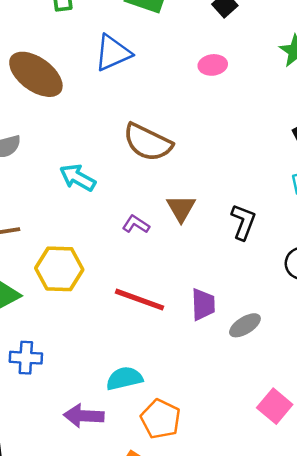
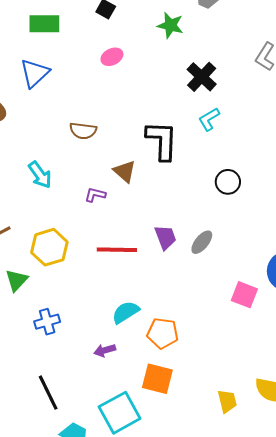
brown semicircle: (148, 142) -> (83, 131), size x0.7
cyan arrow: (78, 178) -> (40, 175), turned -136
black L-shape: (243, 222) -> (162, 140), moved, size x1.5
purple arrow: (84, 416) -> (105, 350), size x0.7

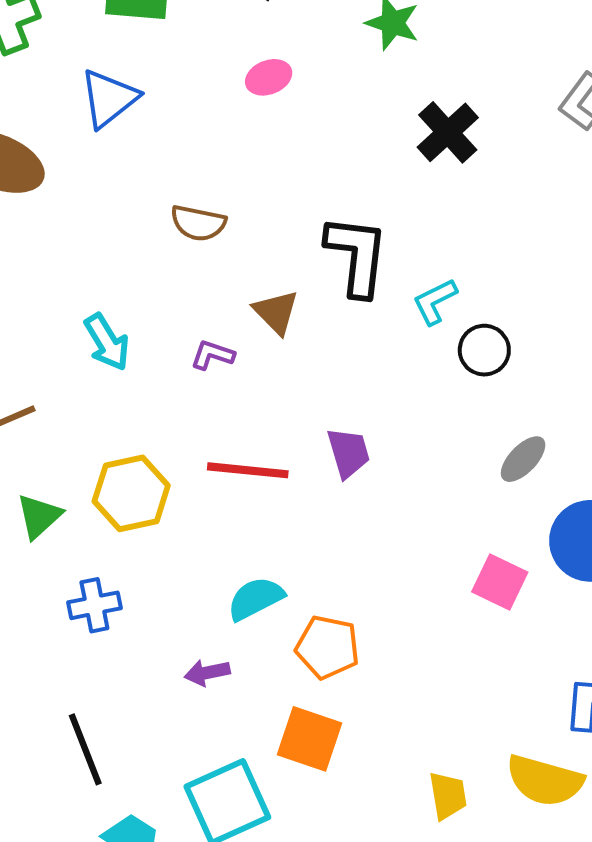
cyan L-shape: (209, 119) -> (435, 301), moved
cyan arrow: (40, 175) -> (107, 342), moved
gray ellipse: (202, 242) -> (523, 459), moved
yellow hexagon: (49, 247) -> (131, 493), moved

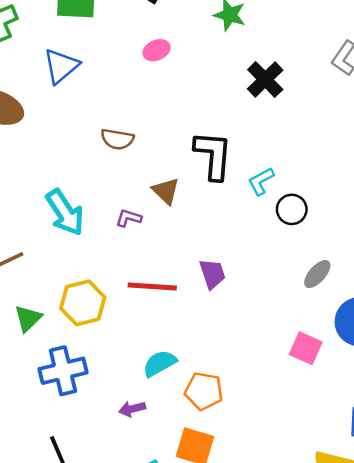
cyan arrow: (107, 342) -> (65, 213), size x1.4
blue cross: (94, 605) -> (63, 371), size x1.5

